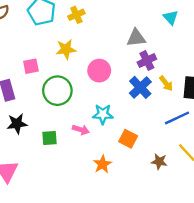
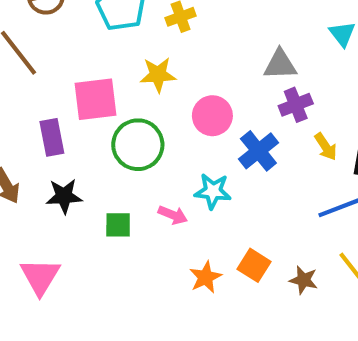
pink square: (31, 66) -> (96, 99), size x1.6
blue cross: (140, 87) -> (258, 151), moved
orange square: (128, 139) -> (254, 265), moved

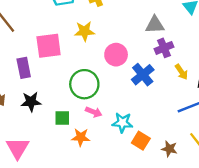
green circle: (138, 145) -> (84, 84), moved
cyan star: (213, 191) -> (122, 123), moved
orange star: (205, 277) -> (81, 137), moved, turned 30

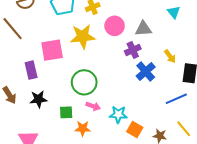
yellow star: (84, 31) -> (83, 36), size x1.4
purple cross: (164, 48) -> (133, 50), moved
pink circle: (116, 55) -> (115, 26), moved
yellow arrow: (181, 72) -> (170, 56), moved
blue cross: (143, 75) -> (146, 71), moved

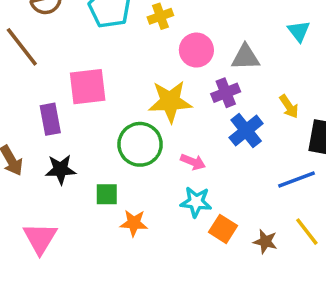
yellow star: (83, 36) -> (170, 101), moved
pink arrow: (93, 106) -> (193, 162), moved

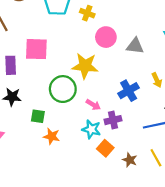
yellow cross: (160, 16) -> (87, 13), turned 32
purple cross: (226, 93) -> (113, 120), moved

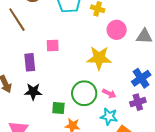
pink square: (36, 49) -> (53, 46), size x0.6
green circle: (63, 89) -> (84, 93), moved
purple cross: (113, 120) -> (138, 102), moved

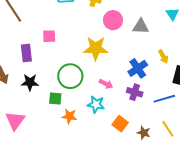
green circle: (84, 93) -> (70, 76), moved
purple cross: (138, 102) -> (135, 92), turned 35
cyan star: (109, 117) -> (96, 104), moved

